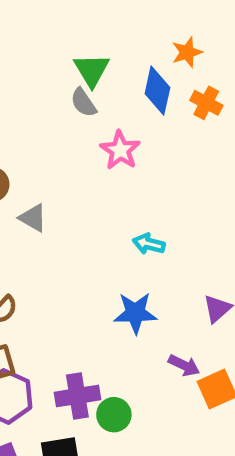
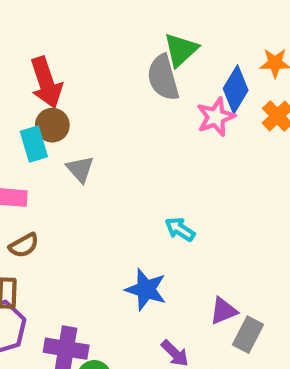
gray semicircle: (83, 103) -> (163, 78), size x1.5
pink star: (120, 150) -> (216, 117), moved

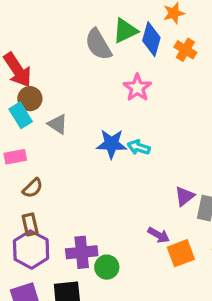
green triangle: (181, 50) -> (125, 31), moved, turned 32
pink star: (216, 117) -> (137, 88), moved
blue star: (146, 289) -> (112, 144), moved

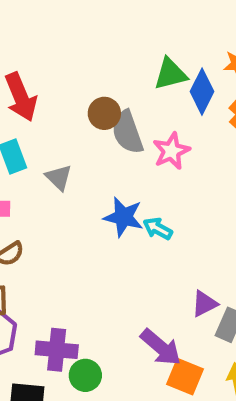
gray semicircle: (98, 44) -> (127, 132), moved
brown circle: (30, 99) -> (104, 113), moved
purple arrow: (159, 235) -> (161, 347), size x1.5
orange square: (181, 253) -> (185, 377), turned 32

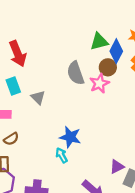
brown circle: (104, 113) -> (108, 67), moved
blue star: (123, 217) -> (70, 137), moved
cyan arrow: (158, 229) -> (62, 155), moved, turned 32

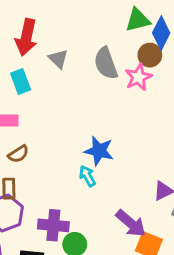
red arrow: (18, 54) -> (26, 37), turned 35
gray triangle: (38, 98) -> (58, 59), moved

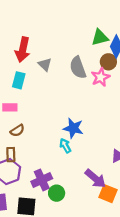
cyan rectangle: (21, 82) -> (19, 80), turned 35
purple cross: (53, 225) -> (42, 180), turned -30

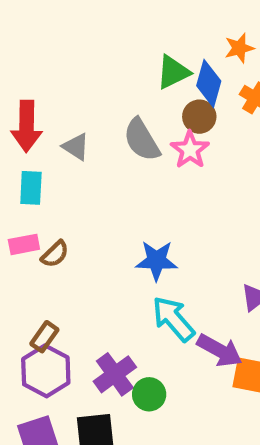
brown semicircle: (17, 131) -> (55, 254), moved
cyan arrow: (65, 146) -> (173, 319), moved, size x1.6
brown rectangle: (11, 155) -> (44, 337), turned 48

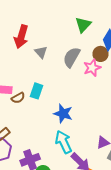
green triangle: (173, 72) -> (83, 25), moved, turned -36
gray semicircle: (142, 140) -> (72, 57), turned 45
cyan rectangle: (31, 188) -> (37, 91), moved

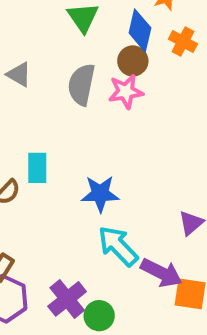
gray triangle: (41, 52) -> (19, 74), moved
pink star: (92, 68) -> (126, 92), turned 30

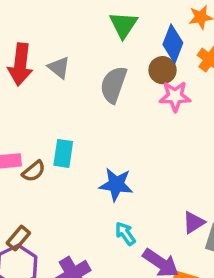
pink star: (126, 92) -> (175, 96), moved
cyan arrow: (118, 246) -> (125, 234), size x0.6

